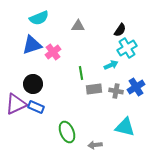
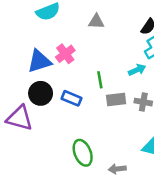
blue triangle: (32, 45) -> (39, 61), moved
purple triangle: (16, 104) -> (20, 118), turned 40
blue rectangle: (36, 107) -> (71, 98), moved

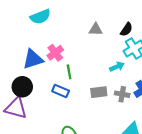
gray triangle: (96, 22) -> (96, 29), moved
green line: (100, 80) -> (69, 72), moved
black circle: (41, 93) -> (22, 87), moved

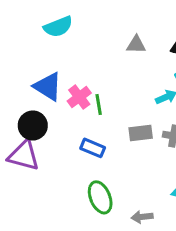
pink cross: (55, 53) -> (79, 97), moved
blue triangle: (33, 59) -> (48, 87), turned 50
blue rectangle: (61, 91) -> (93, 148), moved

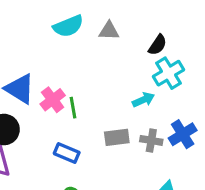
cyan semicircle: (58, 27) -> (68, 26), moved
gray triangle: (136, 45) -> (109, 31), moved

